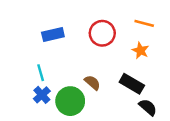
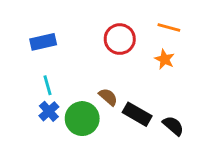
blue rectangle: (53, 34) -> (43, 42), moved
black rectangle: (132, 84) -> (137, 114), moved

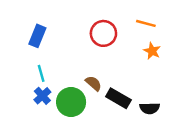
blue rectangle: (43, 42) -> (37, 36), turned -55
orange star: (165, 59) -> (152, 51), moved
black semicircle: (173, 126) -> (150, 108), turned 138

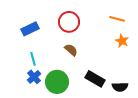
red circle: (103, 33) -> (69, 22), moved
blue rectangle: (37, 36) -> (30, 29), turned 42
brown semicircle: (93, 83) -> (71, 50), moved

